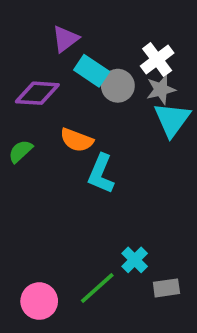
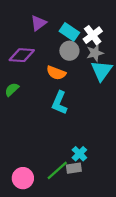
cyan rectangle: (92, 71) -> (69, 32), moved
orange semicircle: (77, 140) -> (56, 73), moved
gray rectangle: (166, 288) -> (74, 168), moved

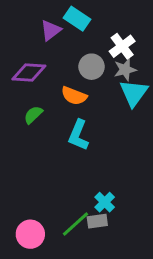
cyan rectangle: (69, 32) -> (77, 19), moved
green semicircle: (12, 89) -> (33, 115), moved

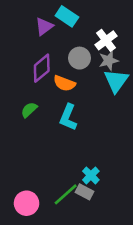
purple diamond: (29, 72) -> (42, 68), moved, turned -44
green semicircle: (33, 115) -> (29, 110), moved
gray rectangle: (97, 221) -> (85, 192), turned 36

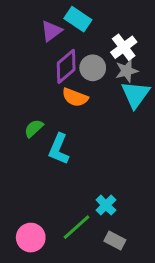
purple diamond: (42, 68) -> (66, 66), moved
cyan L-shape: (68, 117) -> (59, 149), moved
gray rectangle: (85, 192) -> (115, 240), moved

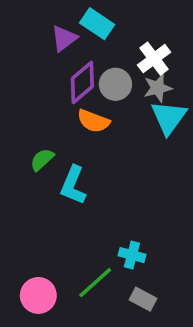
cyan cross: (106, 205) -> (132, 255), turned -30

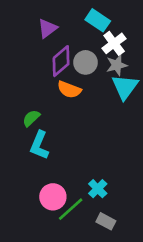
cyan rectangle: (97, 24) -> (98, 20), moved
cyan L-shape: (73, 185) -> (39, 145), moved
cyan cross: (132, 255) -> (98, 189), turned 30
pink circle: (38, 295) -> (53, 197), moved

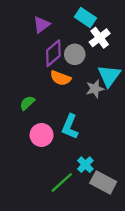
gray star: (117, 65) -> (95, 89), moved
cyan L-shape: (39, 145) -> (70, 127), moved
pink circle: (53, 197) -> (42, 135), moved
gray rectangle: (106, 221) -> (103, 182), moved, size x1.5

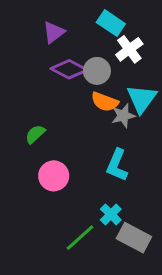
purple diamond: (53, 53) -> (69, 69), turned 68
orange semicircle: (60, 78) -> (105, 102), moved
cyan L-shape: (70, 127) -> (117, 165), moved

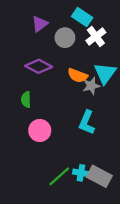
purple diamond: (69, 69) -> (39, 66), moved
gray circle: (97, 71) -> (65, 38), moved
green semicircle: (35, 134) -> (26, 100), turned -49
cyan cross: (111, 214) -> (81, 173), moved, turned -35

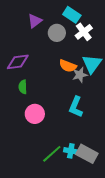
purple diamond: (39, 66) -> (18, 62), moved, turned -35

